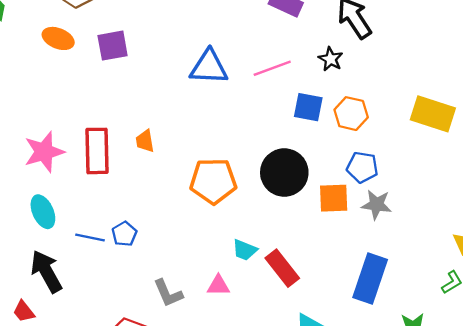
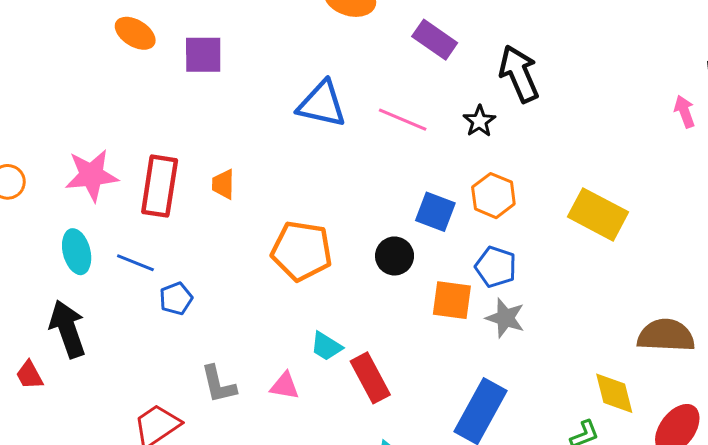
pink line: (272, 68) -> (403, 120), turned 33
blue square: (308, 107) -> (435, 212), moved
black circle: (284, 173) -> (395, 256), size x0.6
blue line: (90, 238) -> (135, 263), moved

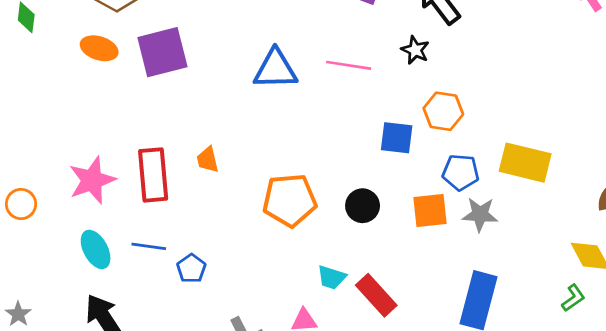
purple square: (203, 55) -> (162, 52), size x1.4
yellow rectangle: (598, 214) -> (525, 163), moved
black circle: (395, 256) -> (363, 206), moved

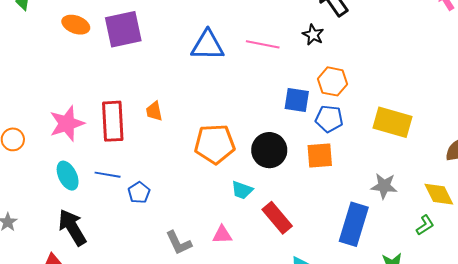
blue pentagon: (461, 172) -> (329, 119), moved
black circle: (363, 206) -> (269, 150), size x1.4
gray star: (480, 214) -> (384, 186), moved
cyan trapezoid: (331, 277) -> (242, 190), moved

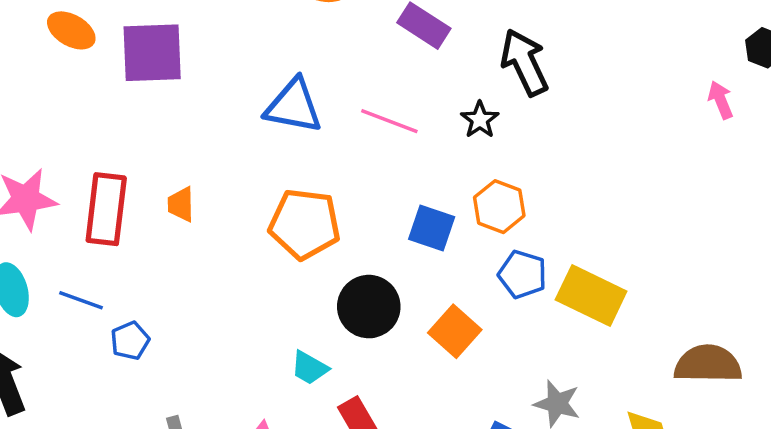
blue pentagon: (329, 119) -> (522, 274), moved
orange pentagon: (215, 144) -> (305, 224), moved
orange square: (320, 156) -> (455, 331), turned 36

